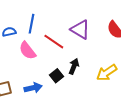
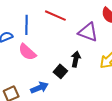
purple triangle: (80, 30) -> (88, 32), moved
red line: (54, 42) -> (55, 16), moved

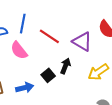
red line: (55, 16) -> (49, 36), moved

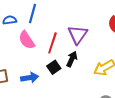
red line: (49, 36) -> (52, 43), moved, turned 70
purple triangle: (82, 42) -> (78, 35), moved, turned 30

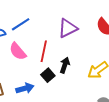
blue line: (33, 14) -> (21, 24), turned 48
purple triangle: (78, 35) -> (68, 28), moved, turned 35

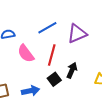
blue line: (21, 24) -> (47, 28), moved

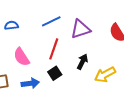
pink semicircle: (26, 53) -> (22, 57), moved
black arrow: (72, 70) -> (82, 62), moved

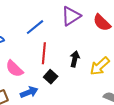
purple triangle: (80, 29) -> (71, 16), moved

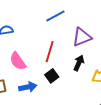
purple triangle: (71, 16) -> (82, 37), moved
blue line: (35, 27) -> (55, 16), moved

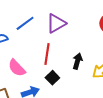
blue line: (55, 16) -> (25, 23), moved
purple triangle: (82, 37) -> (56, 23), moved

